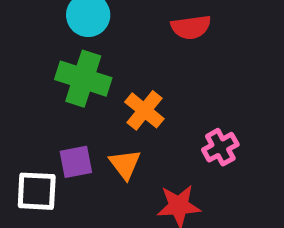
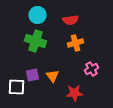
red semicircle: (191, 27) -> (70, 20), moved
orange cross: (144, 110) -> (76, 43), moved, turned 35

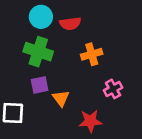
red semicircle: (70, 20) -> (70, 24), moved
purple square: (32, 75) -> (40, 85), moved

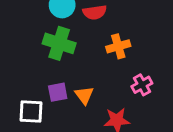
purple square: (40, 85) -> (58, 92), moved

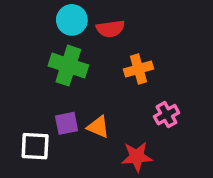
orange triangle: (84, 95) -> (98, 127), turned -30

